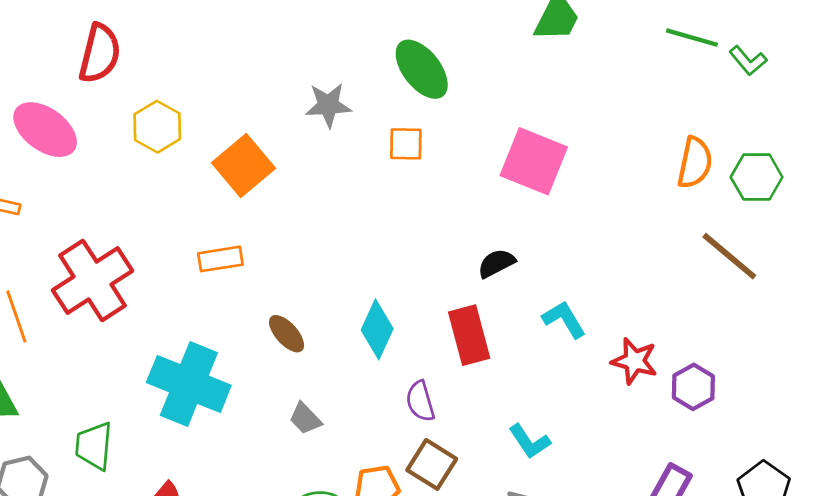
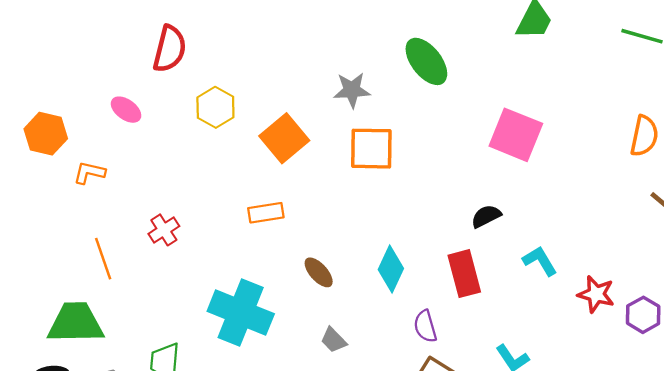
pink ellipse: (45, 130) -> (126, 110), size x0.6
orange square: (406, 144) -> (371, 149), moved, size x1.6
red cross: (93, 280) -> (164, 230), size x0.5

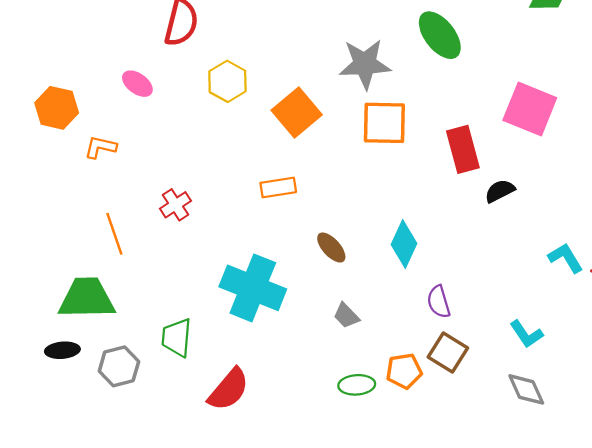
gray star: (352, 90) -> (365, 64), size x1.4
cyan L-shape: (540, 261) -> (566, 258), moved
red rectangle: (464, 274) -> (463, 149), moved

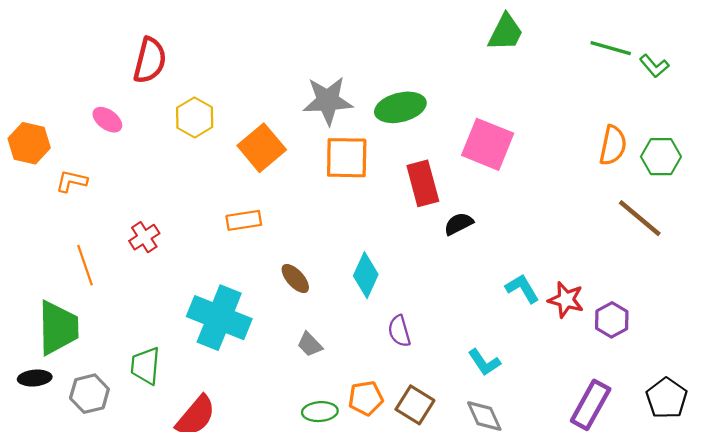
green ellipse: (440, 35) -> (400, 107), moved, turned -66
green trapezoid: (87, 298) -> (58, 328), turned 90
brown square: (448, 353) -> (415, 405), moved

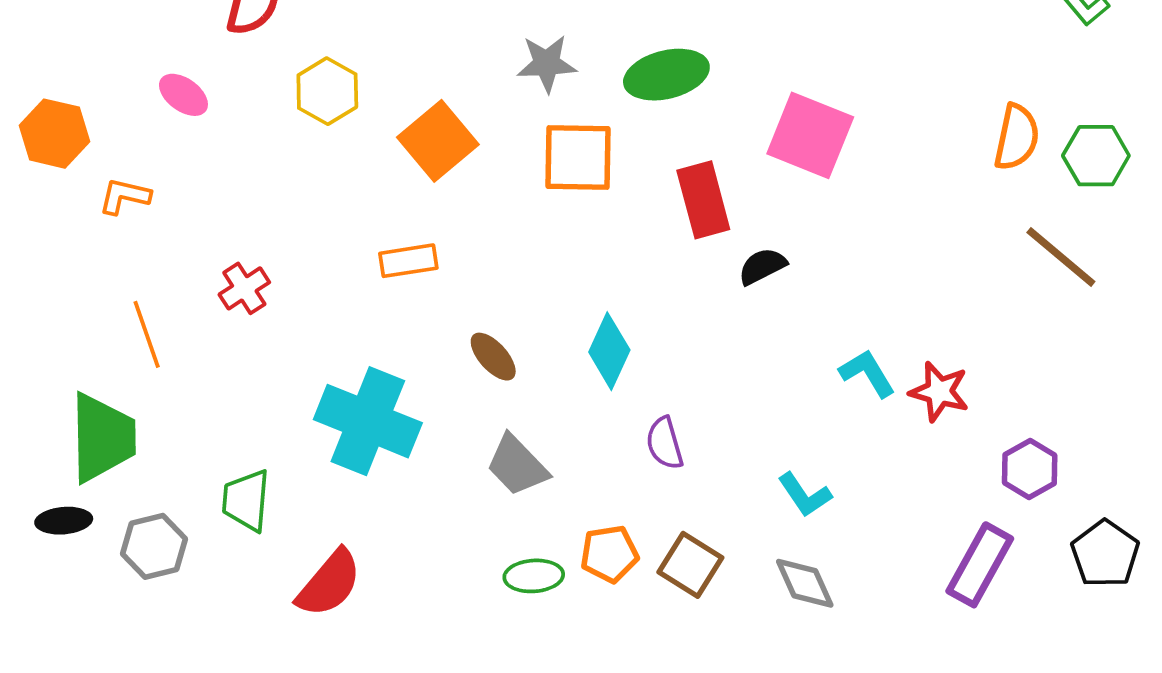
gray star: (328, 101) -> (547, 63), size x0.7
purple hexagon: (612, 320) -> (1030, 469), moved
gray trapezoid: (310, 344) -> (517, 465), size x1.5

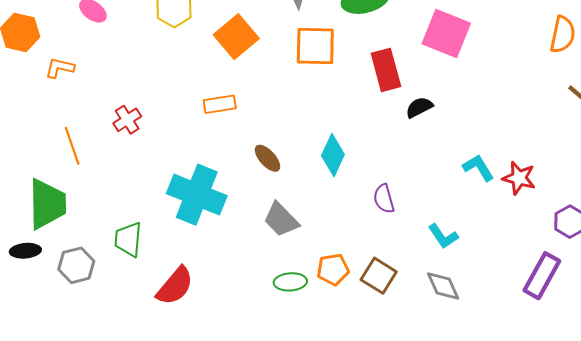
purple semicircle: (665, 443) -> (384, 199), moved

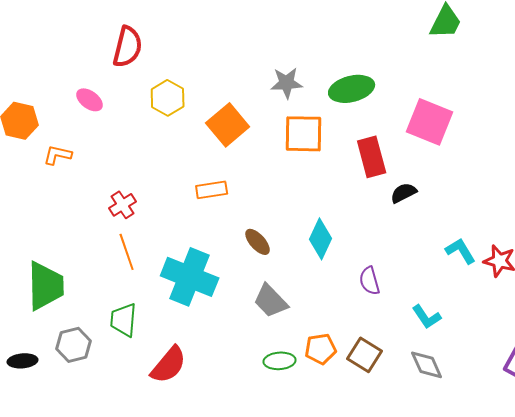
orange line: (72, 146) -> (127, 252), moved
black ellipse: (25, 251) -> (23, 361), moved

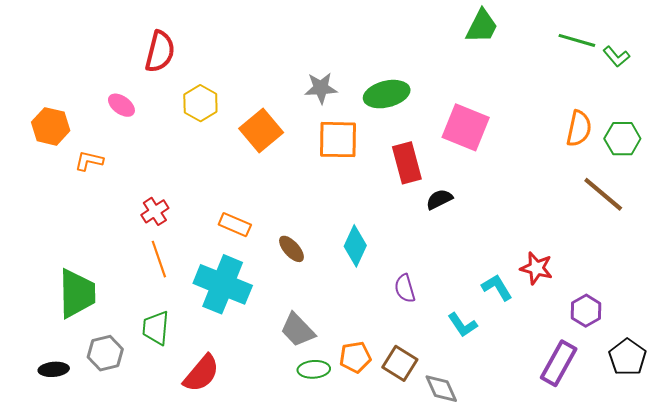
orange rectangle: (212, 190) -> (235, 225), moved, turned 32
cyan L-shape: (461, 251) -> (497, 287), moved
gray trapezoid: (271, 301) -> (298, 330), moved
gray diamond: (427, 365) -> (441, 389), moved

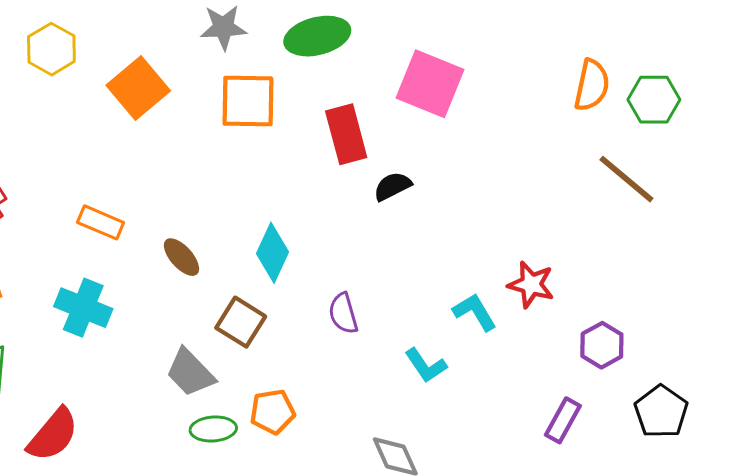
cyan cross: (223, 284) -> (83, 308), size x0.7
brown square: (400, 363) -> (241, 322), moved
purple rectangle: (559, 363) -> (563, 420), size x0.7

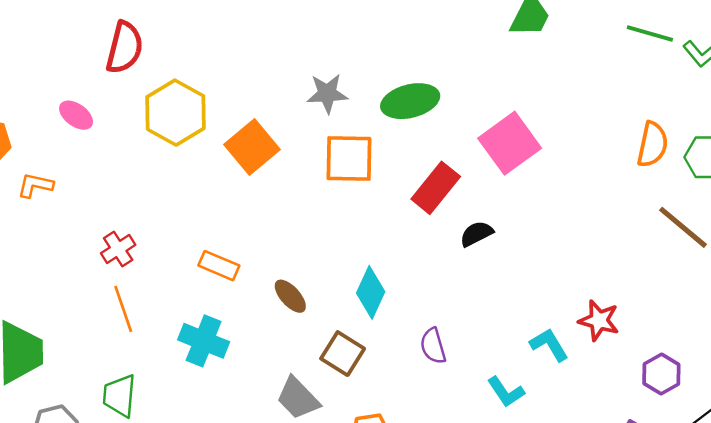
yellow hexagon: (51, 49) -> (176, 113), size x1.4
pink square: (430, 84) -> (510, 143), turned 32
red rectangle: (346, 134) -> (436, 188), turned 54

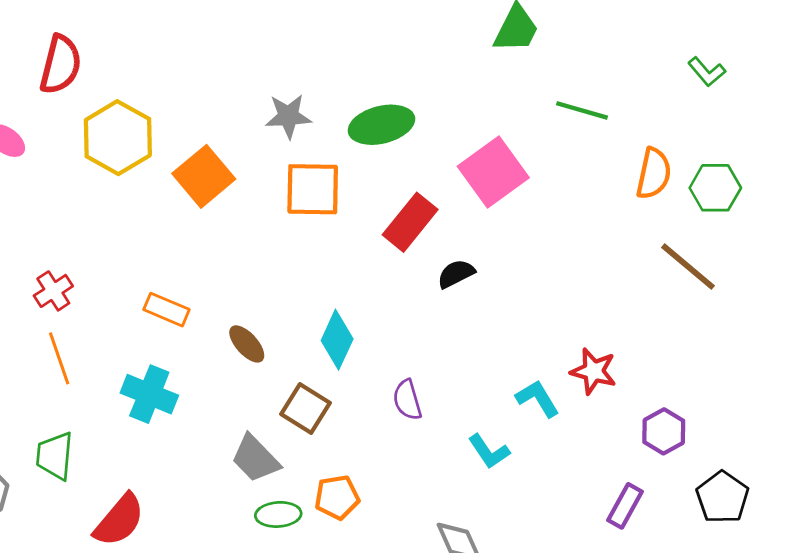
green line: (650, 34) -> (582, 110), moved

